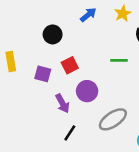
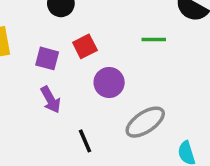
purple arrow: (62, 103) -> (51, 100), moved
black line: (70, 133) -> (85, 141), turned -56

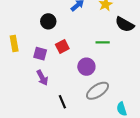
purple circle: (109, 83) -> (86, 67), moved

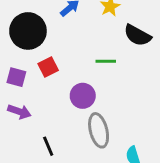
black circle: (48, 21) -> (28, 31), size x1.6
purple arrow: (42, 78) -> (19, 112), turned -42
gray ellipse: (98, 91) -> (99, 130), turned -70

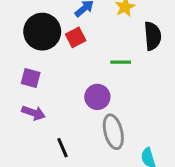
black semicircle: (137, 35) -> (153, 36), turned -124
red square: (48, 67) -> (76, 37), moved

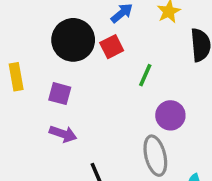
green line: (121, 62) -> (145, 75), moved, turned -66
purple circle: (97, 97) -> (170, 115), moved

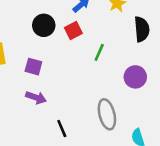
black circle: (73, 40) -> (44, 25), size x0.7
purple circle: (170, 115) -> (135, 77), moved

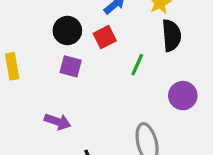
black semicircle: (142, 29) -> (171, 35), moved
purple square: (33, 67) -> (71, 66), moved

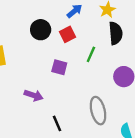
purple square: (71, 66) -> (59, 67), moved

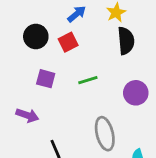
green line: (91, 54) -> (88, 80), moved, turned 49
purple square: (59, 67) -> (46, 79), moved

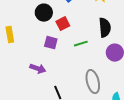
black semicircle: (126, 41) -> (105, 28), moved
red square: (68, 42) -> (63, 24), moved

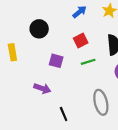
black circle: (44, 13) -> (39, 29), moved
red square: (63, 24) -> (81, 41), moved

